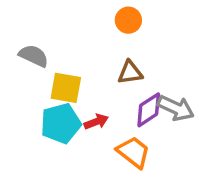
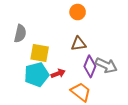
gray semicircle: (34, 56) -> (20, 34), turned 78
purple diamond: (149, 110) -> (90, 66), turned -35

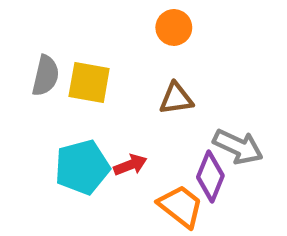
yellow square: (40, 53) -> (89, 82), moved
purple diamond: (90, 66) -> (210, 176), moved

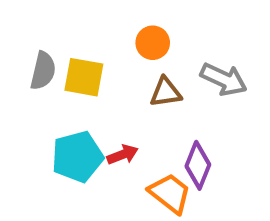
orange circle: (174, 27) -> (153, 43), moved
gray arrow: (238, 147) -> (224, 79), moved

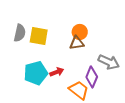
orange circle: (153, 43) -> (80, 32), moved
gray arrow: (224, 79) -> (109, 62), moved

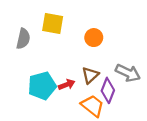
yellow square: (39, 36) -> (53, 23), moved
brown triangle: (77, 43) -> (90, 75), moved, turned -35

